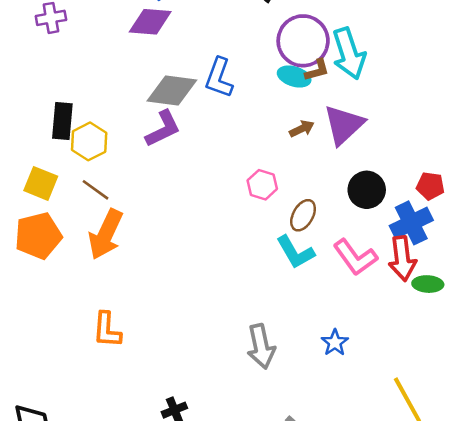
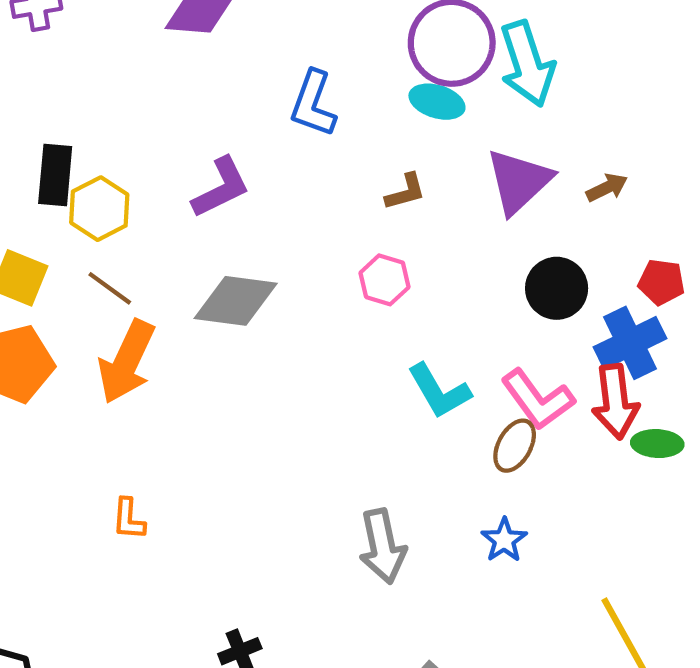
brown L-shape: (317, 70) -> (406, 192), moved
gray diamond: (172, 90) -> (236, 301), moved
brown arrow: (302, 129) -> (607, 188), moved
brown ellipse: (303, 215) -> (515, 446), moved
orange L-shape: (107, 330) -> (129, 519), size x0.7

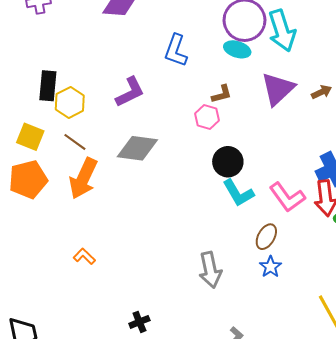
pink hexagon: (385, 280) -> (207, 117), moved
black circle: (557, 288) -> (228, 162), moved
brown ellipse: (515, 446) -> (266, 237), moved
orange L-shape: (129, 519) -> (84, 256), turned 130

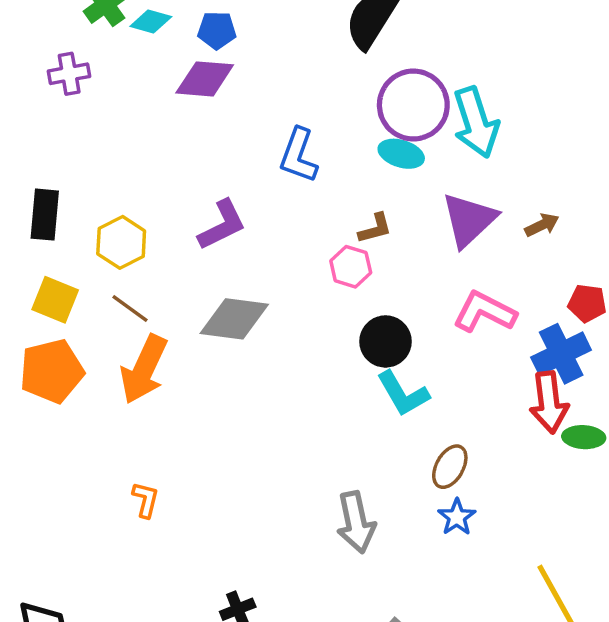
black rectangle: (48, 86) -> (45, 215), moved
pink L-shape: (287, 197) -> (485, 312), moved, turned 153
orange L-shape: (84, 256) -> (146, 500), turned 60

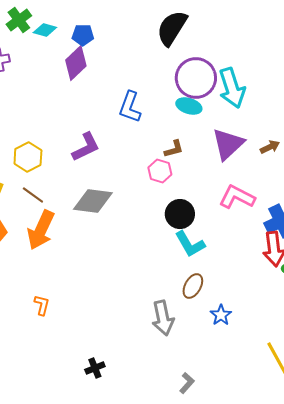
purple diamond: (205, 79) -> (76, 63), turned -48
brown ellipse: (450, 467) -> (193, 286), moved

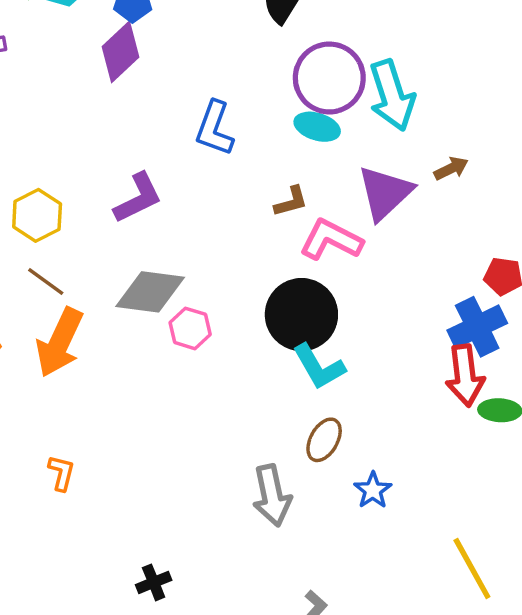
brown arrow: (270, 147) -> (451, 168), moved
pink hexagon: (160, 171) -> (190, 328), moved
pink L-shape: (237, 197) -> (331, 240), moved
black circle: (180, 214) -> (301, 315), size x1.4

